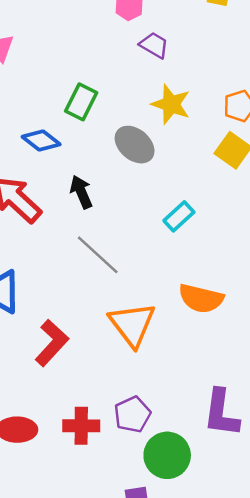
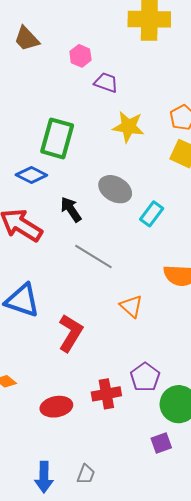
green rectangle: (81, 102) -> (57, 138), size x1.4
gray ellipse: (135, 145) -> (115, 189), moved
orange triangle: (132, 324) -> (131, 306), size x0.6

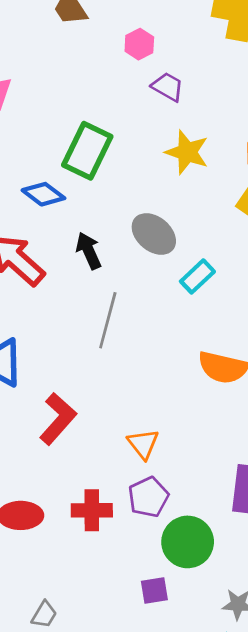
gray line: (93, 257) -> (108, 320), turned 63
orange triangle: (131, 306) -> (143, 444), moved

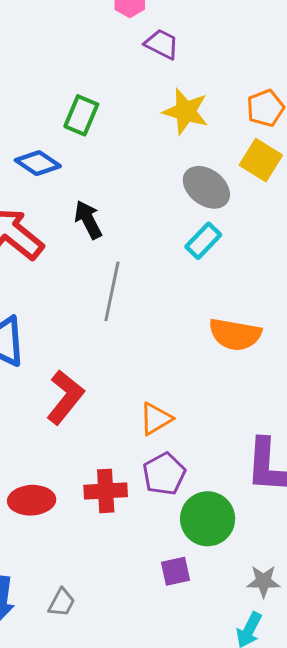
green rectangle: (87, 151) -> (81, 115), size x0.7
gray ellipse: (154, 234) -> (206, 187), moved
orange triangle: (143, 444) -> (156, 419), turned 40

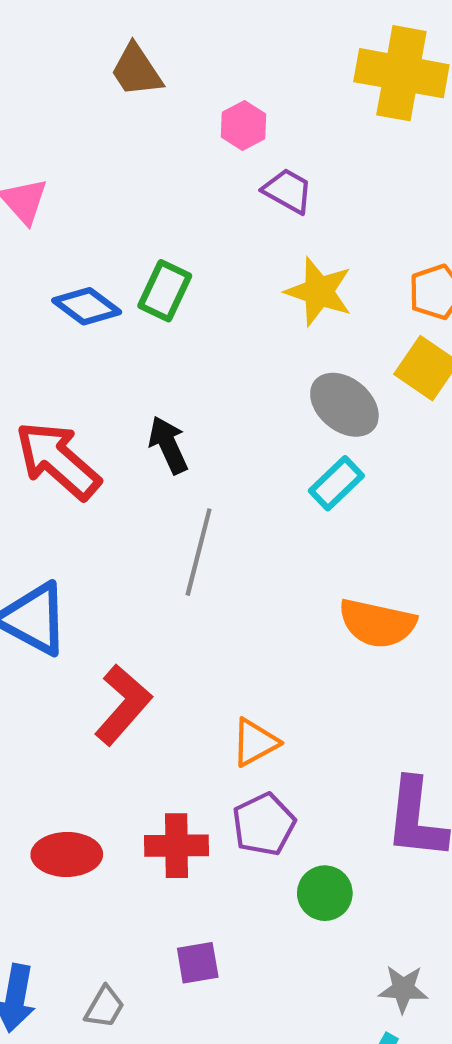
blue diamond: (38, 163) -> (87, 306), moved
green circle: (208, 519) -> (325, 893), size x0.7
purple square: (176, 571) -> (198, 963), moved

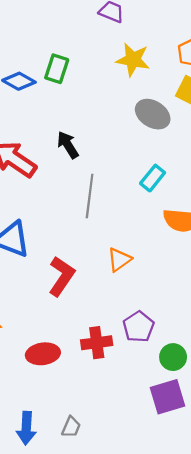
cyan rectangle: (336, 483) -> (153, 178), moved
orange triangle: (255, 742) -> (119, 260), moved
purple square: (198, 963) -> (168, 397), moved, size x1.6

